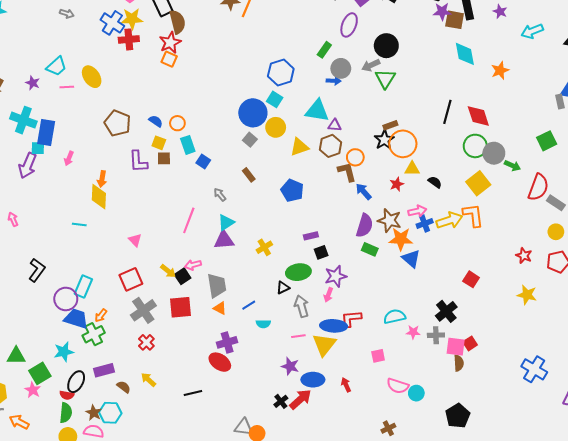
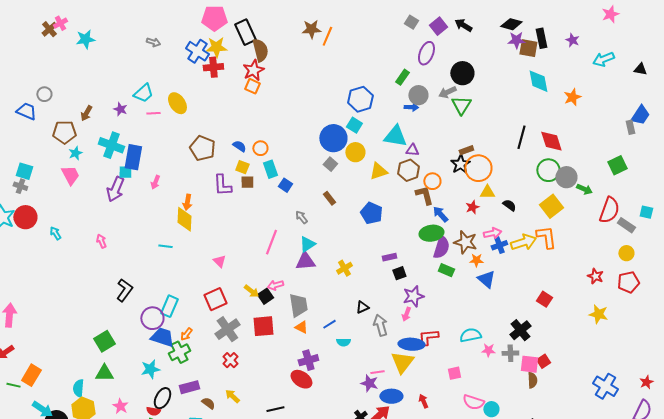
orange star: (401, 239) -> (476, 260), size x0.6
green ellipse: (298, 272) -> (431, 233), moved
pink line: (298, 336) -> (377, 372), moved
green square: (40, 373) -> (104, 341), moved

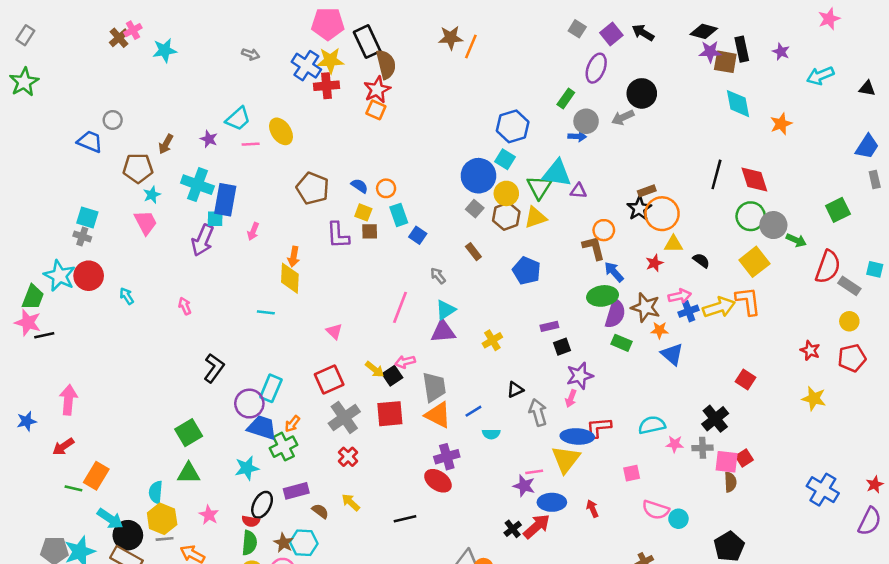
green triangle: (461, 105) -> (539, 187), moved
gray rectangle: (630, 127) -> (875, 179), moved
brown hexagon: (408, 170) -> (506, 216), moved
orange triangle: (301, 327) -> (438, 415), size x1.6

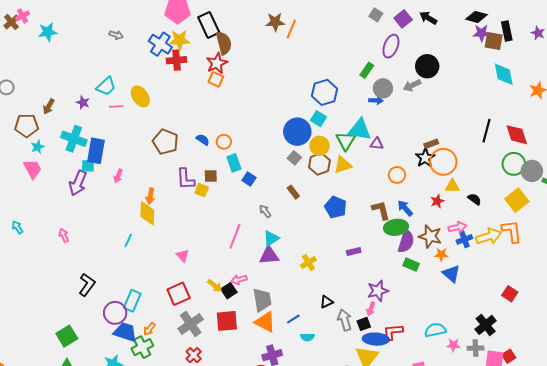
yellow square: (363, 212) -> (202, 190), moved
brown L-shape: (594, 248) -> (381, 210), moved
cyan line: (266, 312) -> (128, 240), turned -72
black square: (562, 347) -> (364, 324), moved

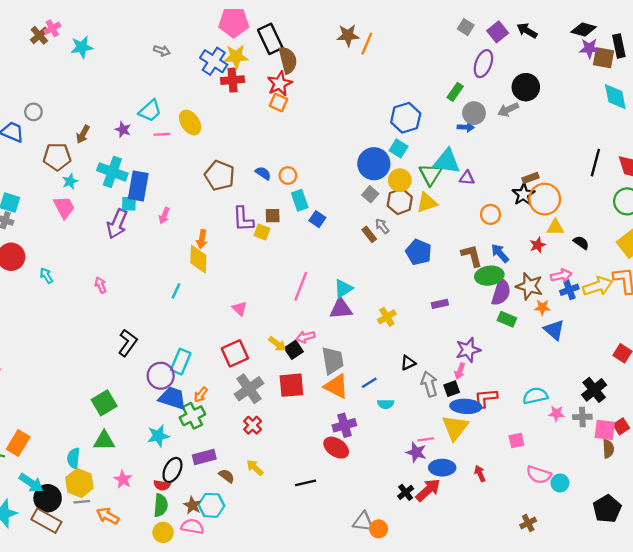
gray arrow: (265, 211) -> (382, 226), moved

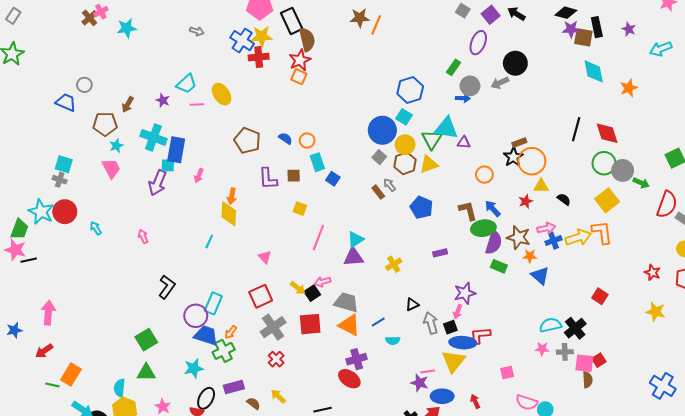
yellow square: (262, 232) -> (300, 209), moved
gray trapezoid: (333, 360) -> (346, 302), turned -65
cyan semicircle: (535, 396) -> (550, 325), moved

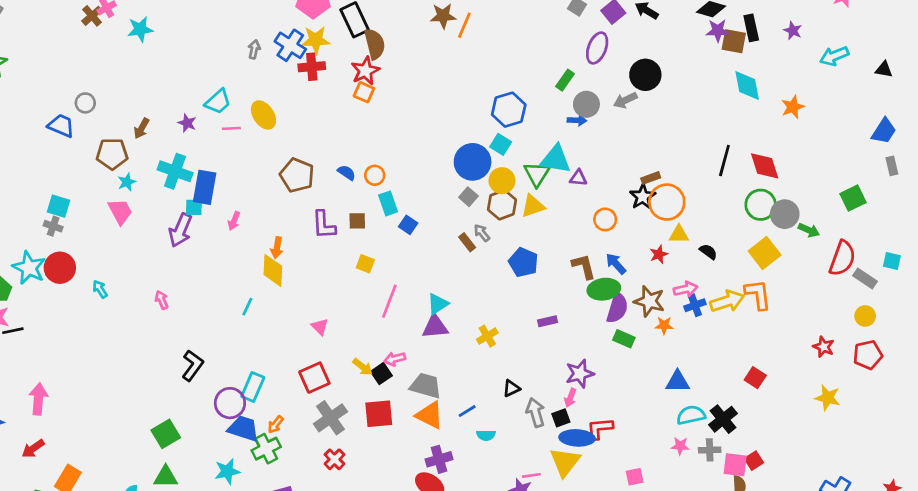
gray arrow: (197, 31) -> (254, 49), moved, turned -96
blue triangle: (540, 276) -> (678, 382), moved, turned -42

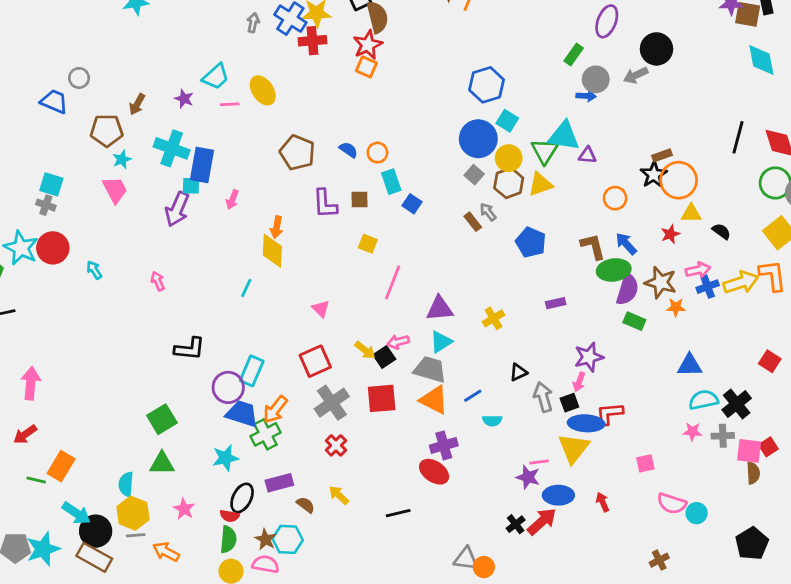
blue hexagon: (509, 110) -> (487, 85), moved
cyan triangle: (438, 304) -> (441, 342), moved
black L-shape: (192, 366) -> (190, 349), turned 60
orange arrow: (276, 424) -> (275, 410), size x1.5

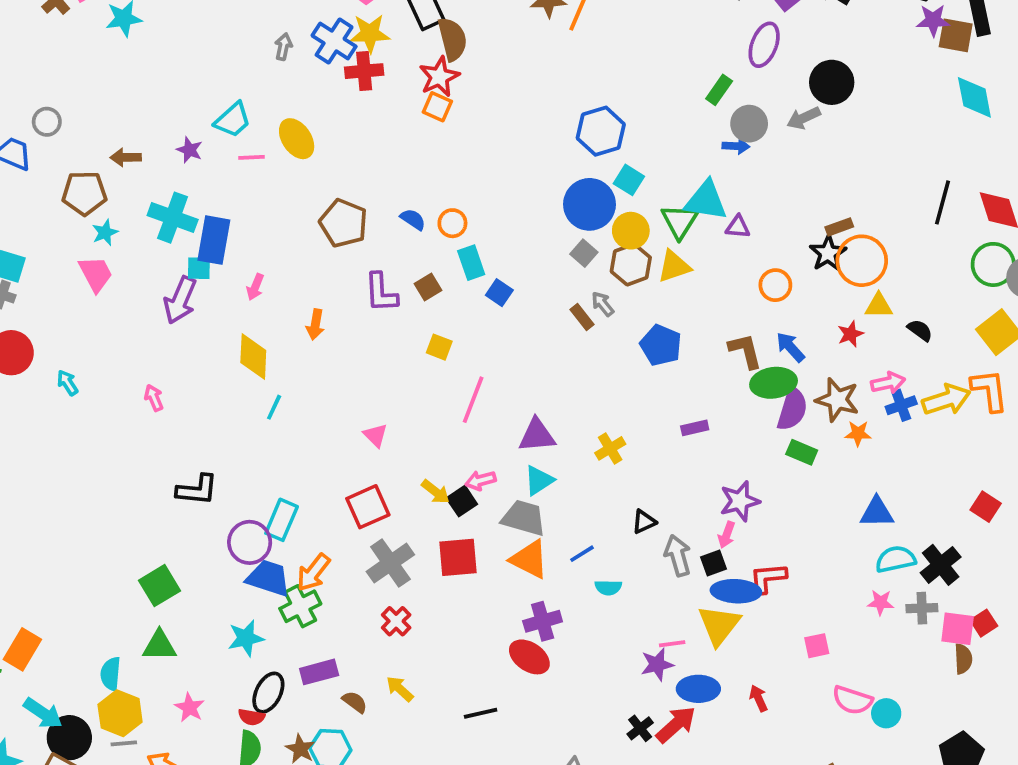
brown arrow: (137, 104) -> (126, 157), turned 60
brown square: (359, 200) -> (428, 287), turned -30
yellow diamond: (272, 251) -> (253, 356), moved
purple star: (528, 477) -> (657, 664), turned -30

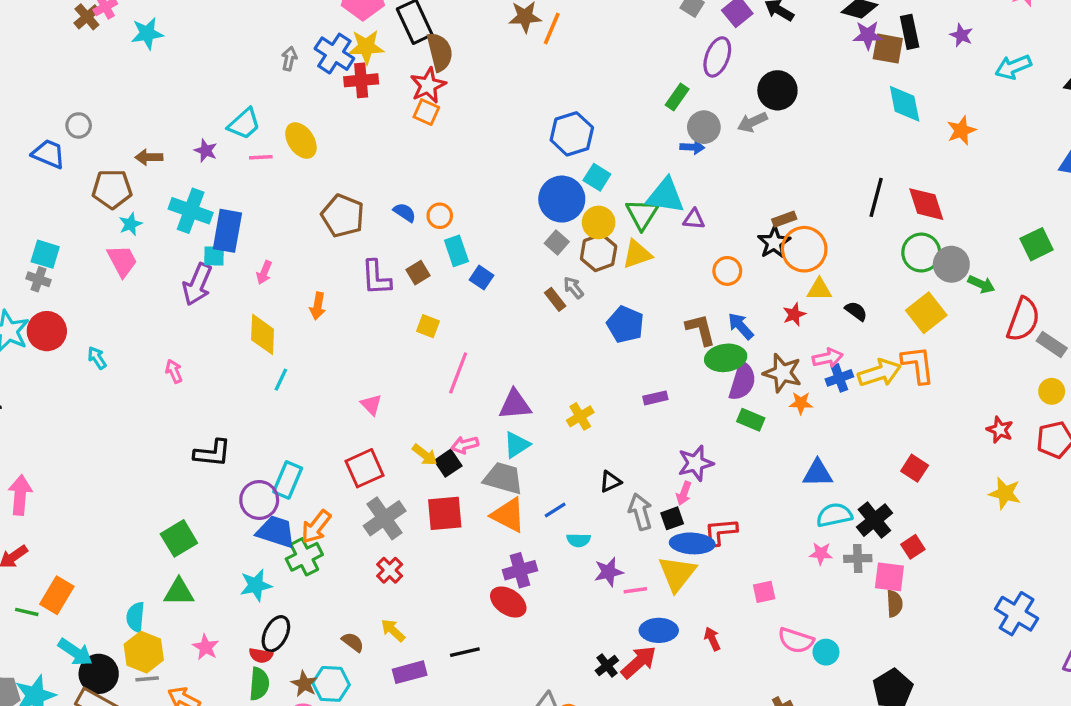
red square: (984, 623) -> (913, 547), moved
purple star: (657, 664) -> (609, 572), moved
purple rectangle: (319, 672) -> (410, 672), moved

